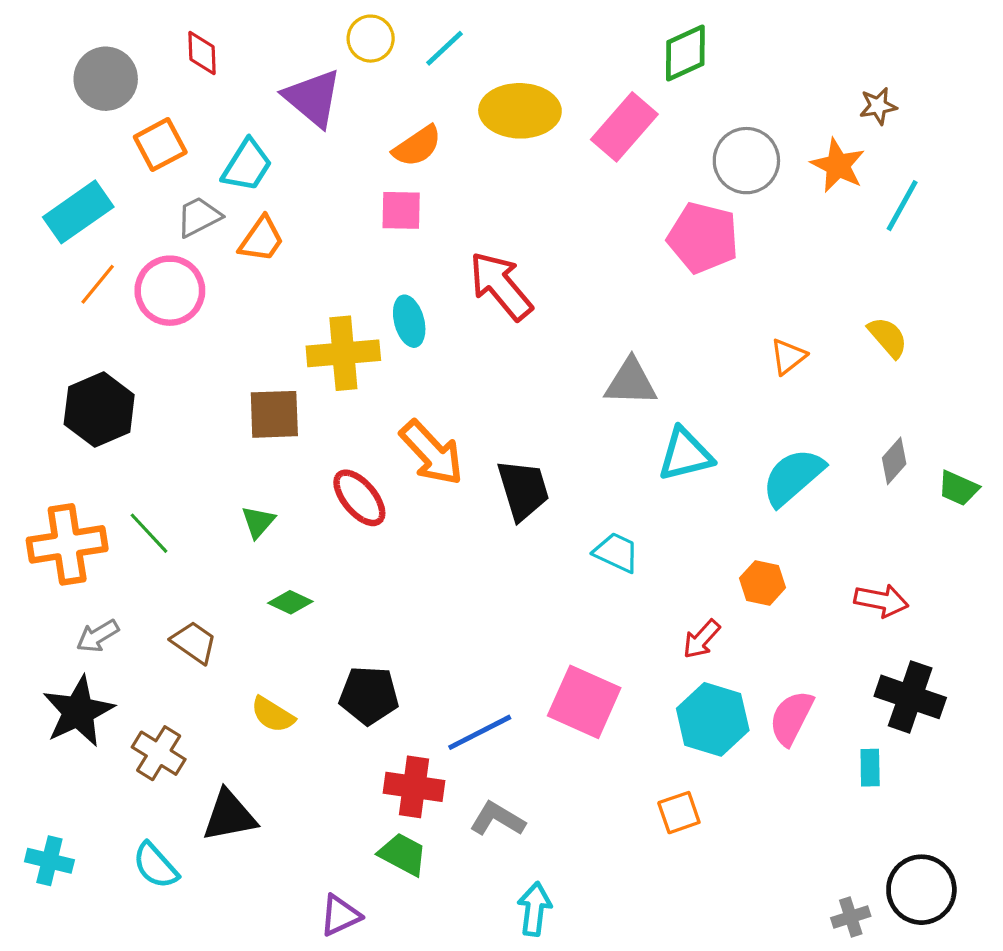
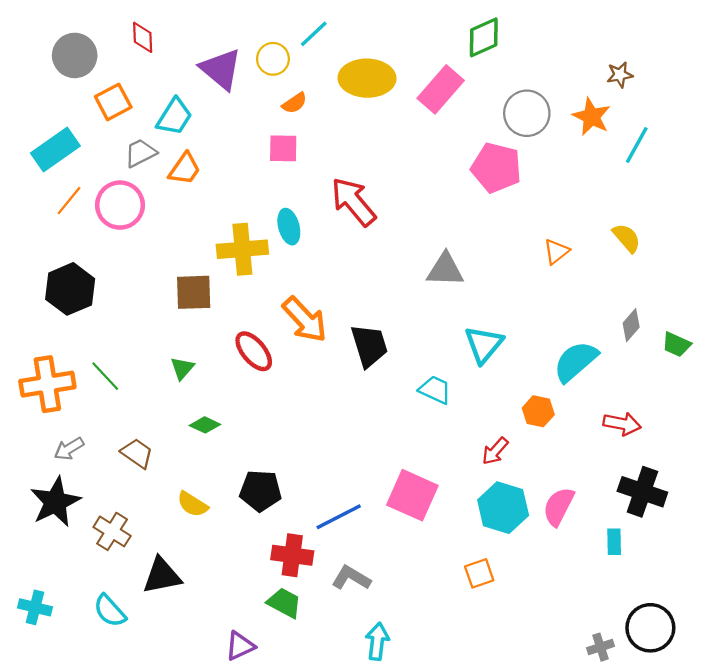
yellow circle: (371, 39) -> (273, 59), moved
orange semicircle: (417, 146) -> (295, 103), size x0.7
cyan triangle: (685, 454) -> (484, 344), moved, turned -36
cyan semicircle: (793, 477) -> (576, 361), moved

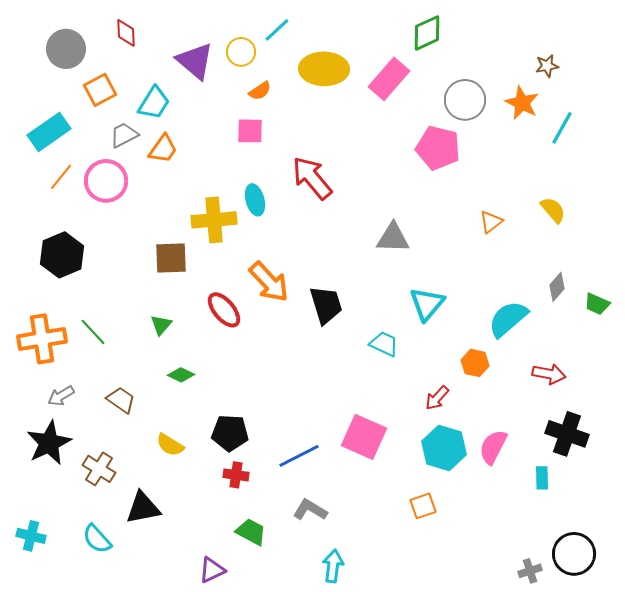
red cross: (292, 555) -> (236, 475), moved, size x0.7

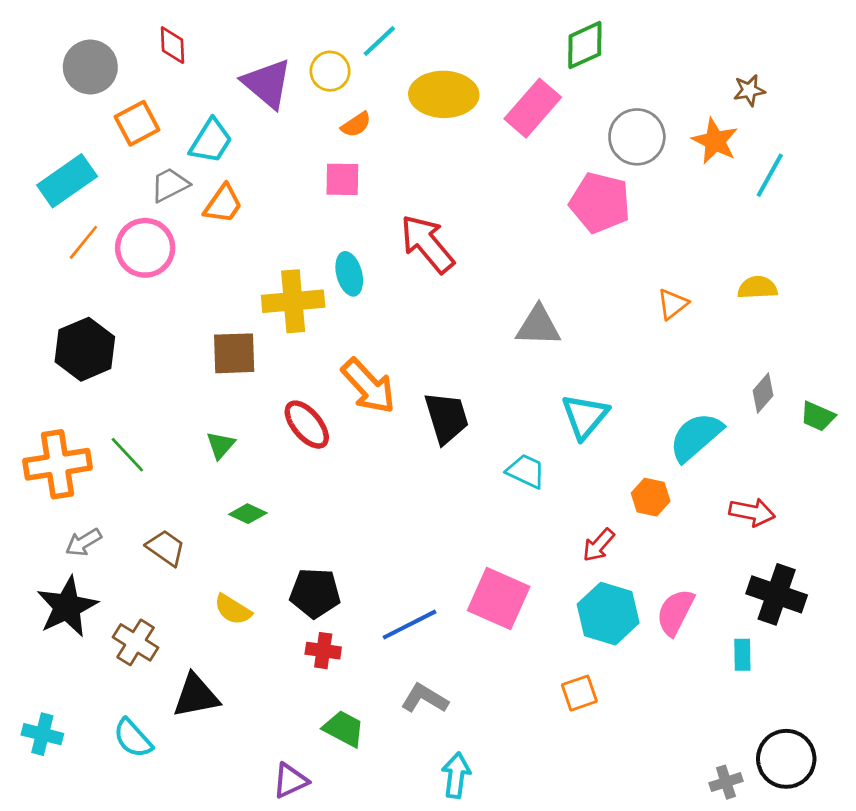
yellow semicircle: (553, 210) -> (757, 288), turned -52

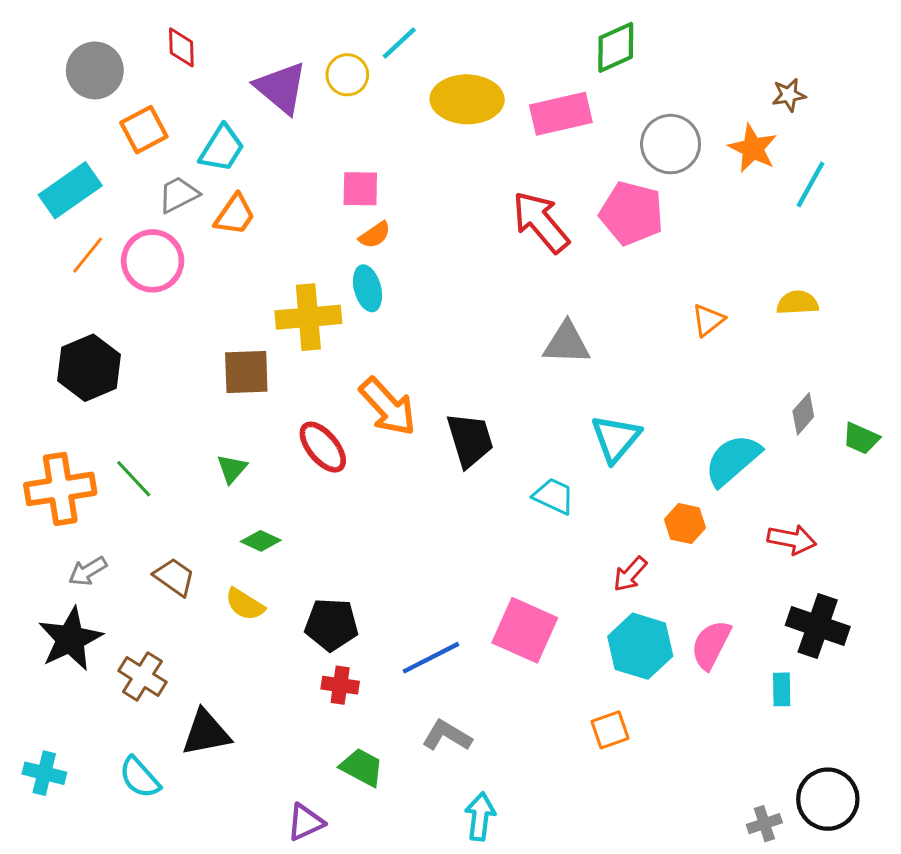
pink rectangle: (533, 108) -> (561, 114), turned 36
orange semicircle: (356, 125) -> (375, 235), moved
red arrow: (427, 244) -> (541, 222), moved
yellow semicircle: (233, 609) -> (245, 604), moved

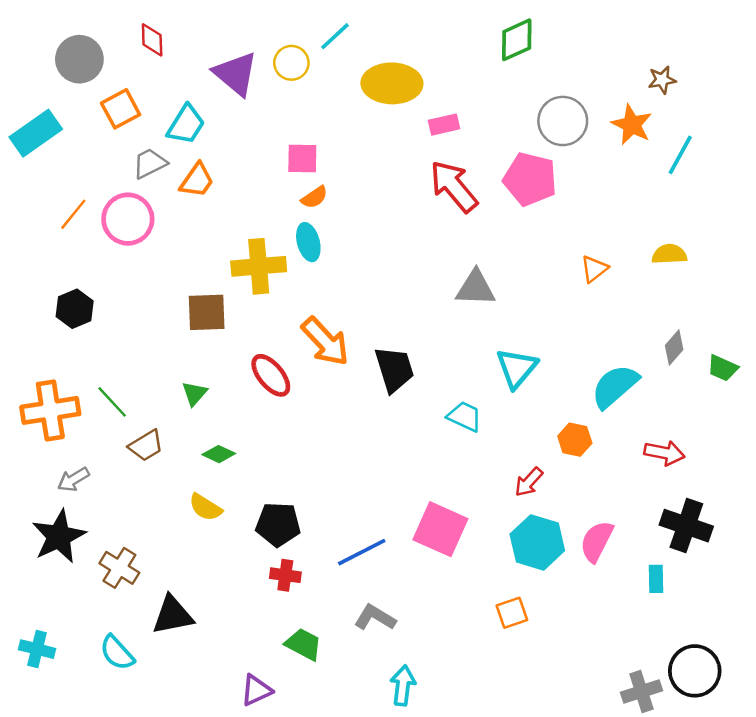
pink rectangle: (561, 114) -> (444, 125), moved, size x0.6
cyan rectangle: (70, 190) -> (36, 133), moved
black hexagon: (89, 368) -> (75, 309), size x0.7
brown trapezoid: (174, 577) -> (146, 446), moved, turned 114
gray cross: (764, 824) -> (641, 691), size x1.4

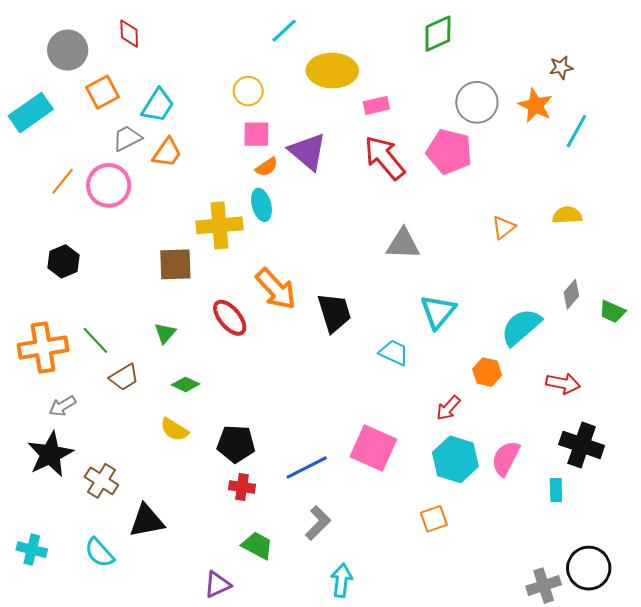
yellow circle: (291, 63) -> (248, 91), moved
purple triangle: (236, 74) -> (308, 152), moved
gray L-shape: (375, 618) -> (318, 523), turned 104

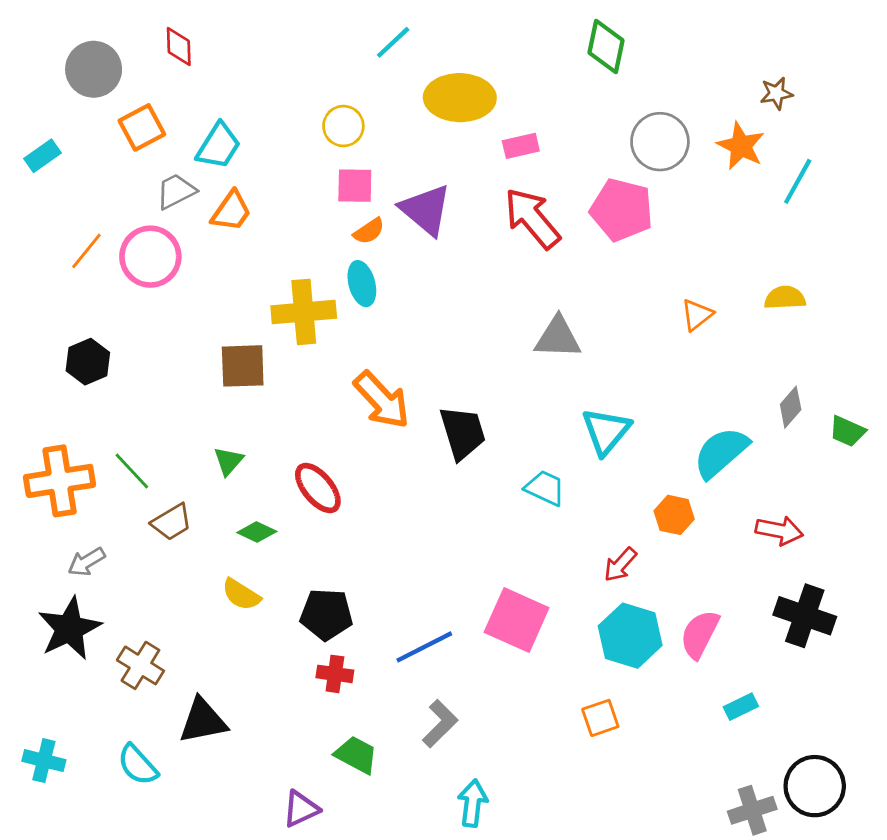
green diamond: (438, 34) -> (606, 47), turned -54
cyan rectangle: (31, 113) -> (42, 156), size x0.6
red ellipse: (230, 318) -> (318, 488), moved
cyan rectangle: (556, 490) -> (741, 707), moved, turned 65

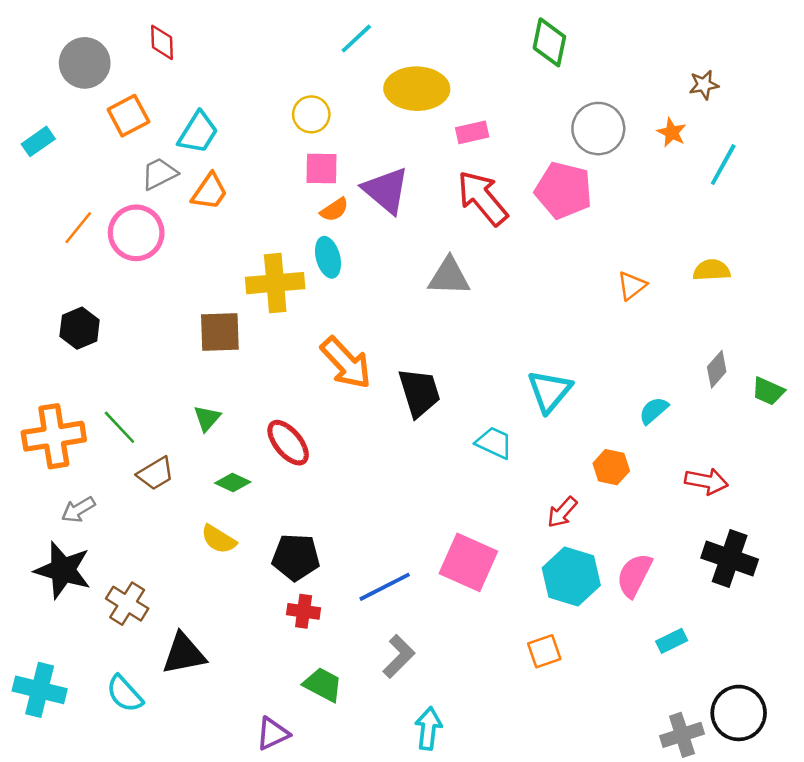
orange star: (741, 146) -> (672, 132), size x0.7
gray triangle: (558, 338) -> (449, 277), moved
cyan semicircle: (721, 453) -> (654, 410), size x0.6
black star: (69, 629) -> (63, 570), turned -30
cyan cross: (44, 761) -> (40, 690), size x1.4

